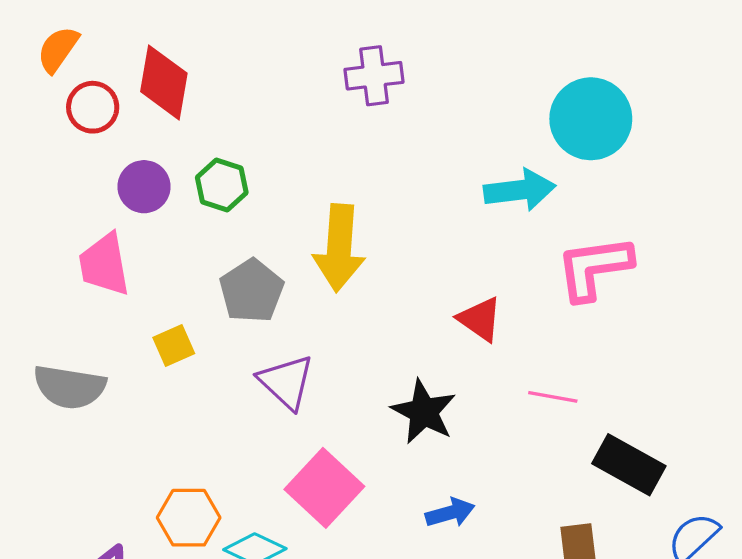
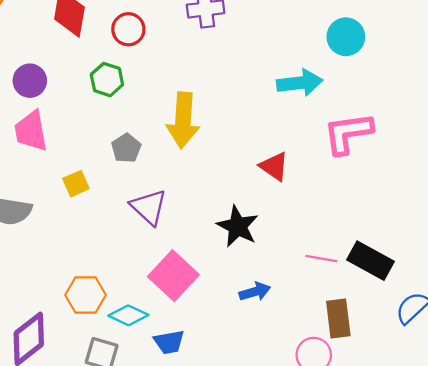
red circle: (93, 107) -> (128, 29), moved
cyan circle: (591, 119) -> (346, 37), size x0.7
purple circle: (144, 187) -> (30, 81), moved
gray pentagon: (252, 291) -> (126, 148), size x0.7
pink line: (553, 397) -> (321, 259), moved

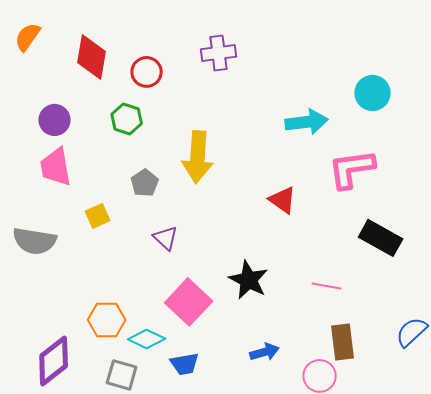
cyan circle: (346, 37) -> (373, 93), moved
purple triangle: (149, 207) -> (166, 238), size x0.7
black star: (238, 226) -> (249, 280), moved
black rectangle: (370, 261) -> (381, 238), moved
blue arrow: (255, 292) -> (265, 352), moved

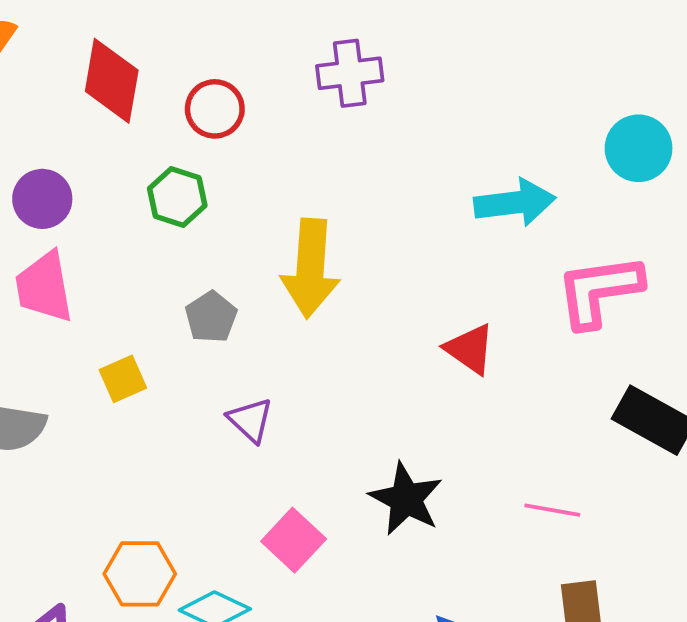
pink square: (189, 302) -> (294, 540), size x0.7

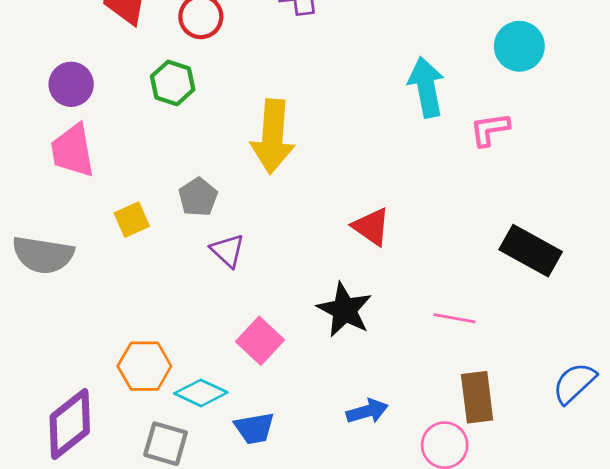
cyan arrow: (515, 203) -> (426, 87), turned -94
pink L-shape: (599, 291) -> (490, 129), moved, size x0.6
gray pentagon: (211, 317) -> (198, 197), moved
red triangle: (470, 349) -> (371, 227), moved

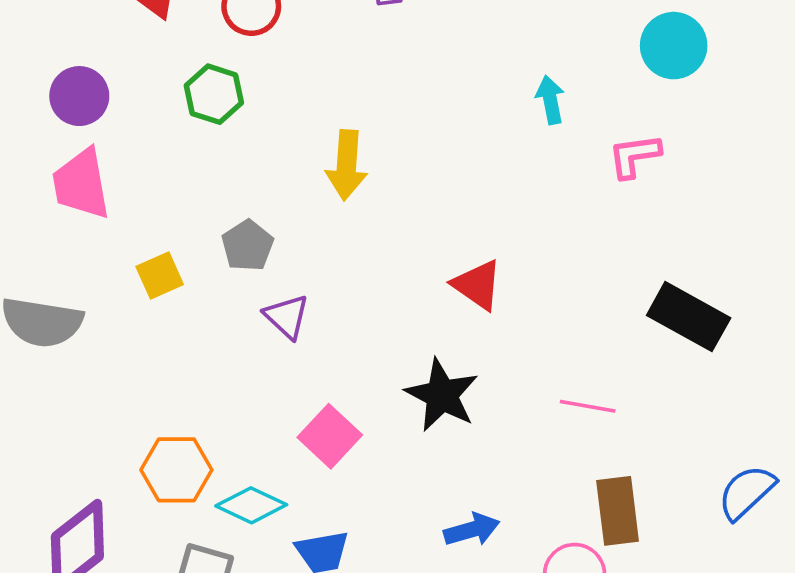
cyan arrow: (426, 87) -> (550, 100), size x0.6
yellow arrow: (273, 136) -> (347, 165), size x0.7

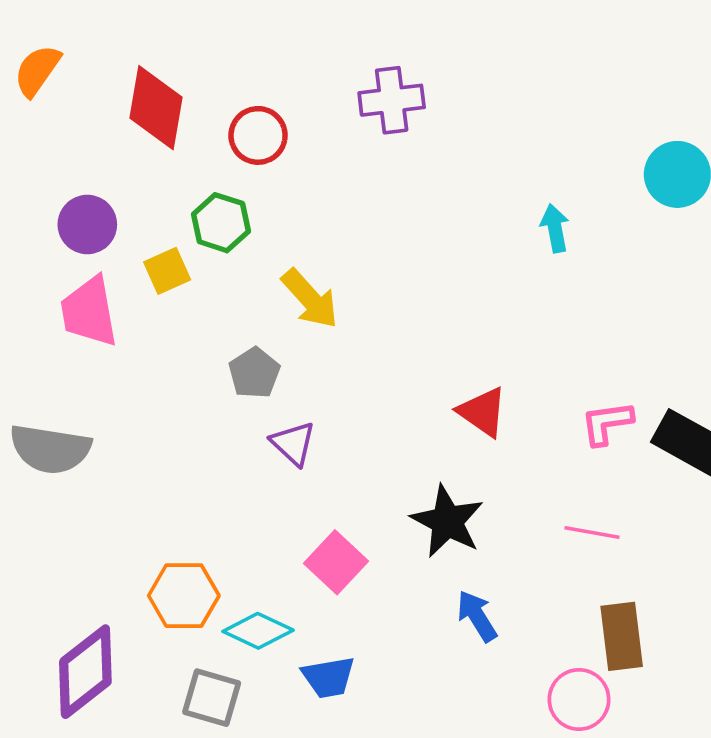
pink L-shape: (634, 156) -> (607, 423), moved
yellow arrow: (347, 165) -> (310, 299), moved, turned -46
yellow square: (160, 275) -> (167, 271), moved
blue arrow: (472, 530) -> (477, 616), moved, turned -106

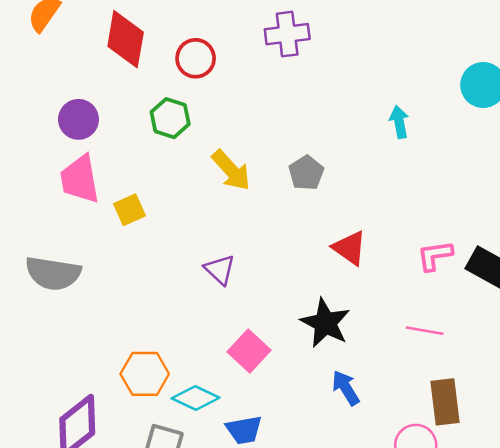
yellow square: (167, 271) -> (129, 210), moved
gray pentagon: (254, 373) -> (306, 173), moved

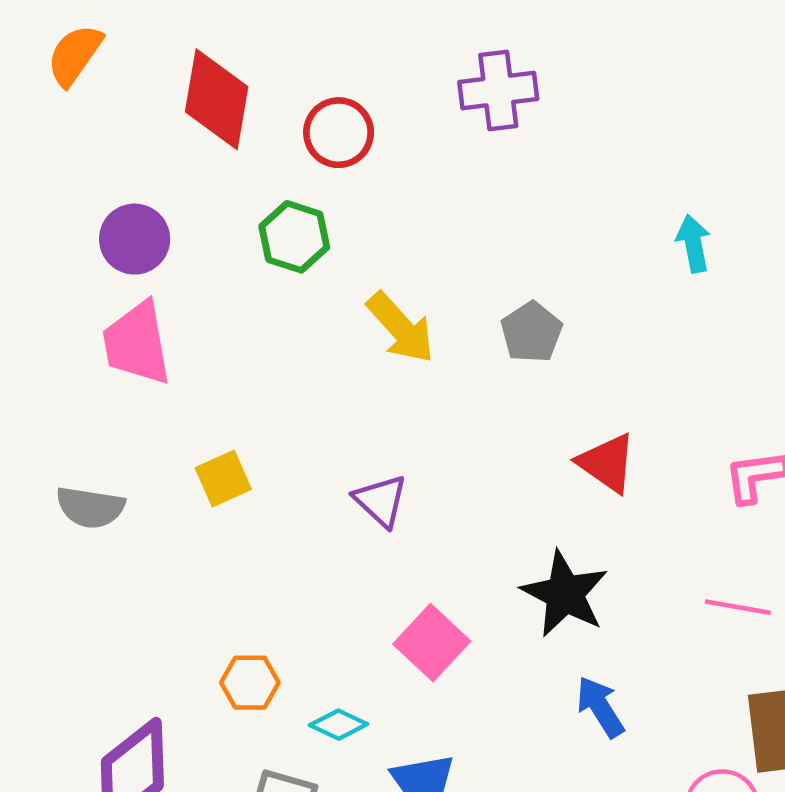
yellow square: (129, 210) -> (223, 479), moved
gray semicircle: (53, 273) -> (90, 507), size x0.7
orange hexagon: (145, 374) -> (250, 683), size x0.7
cyan diamond: (196, 398) -> (339, 725), size x0.7

